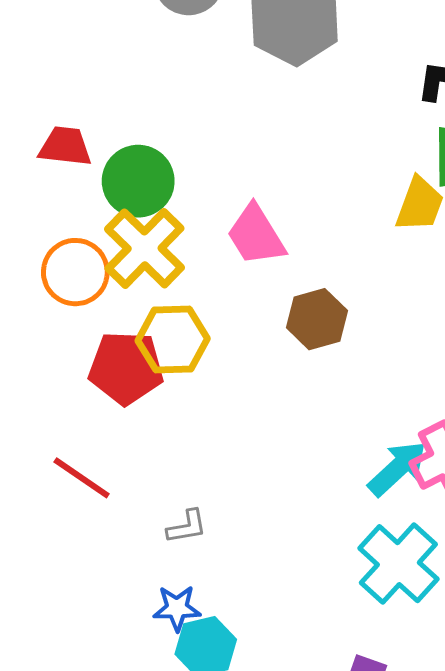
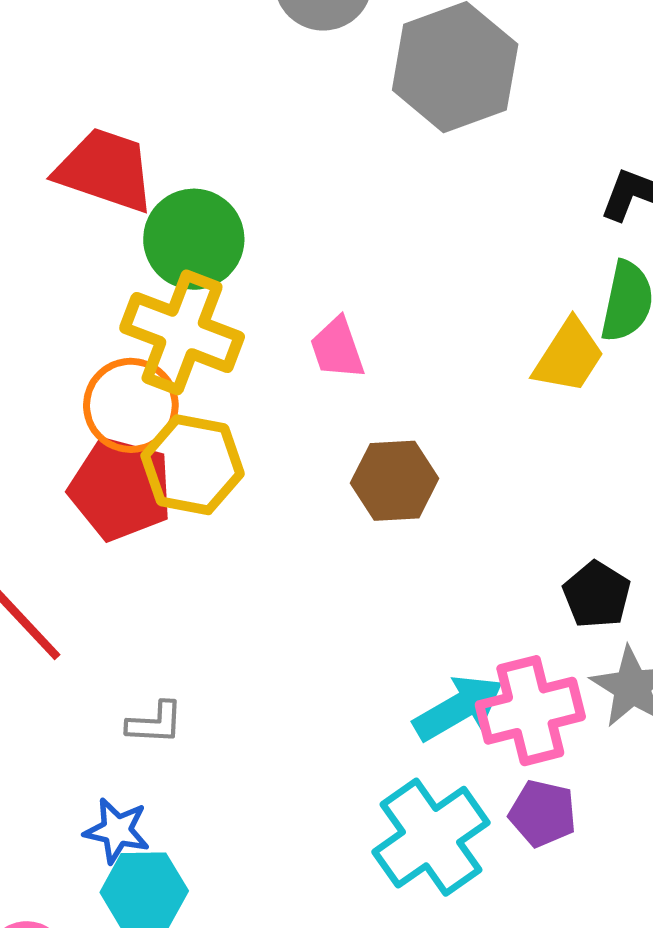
red trapezoid: (65, 146) -> (105, 170), size x1.4
pink trapezoid: (256, 235) -> (337, 348), size x0.7
yellow cross: (145, 248) -> (182, 332), turned -36
orange circle: (75, 272) -> (131, 405), moved

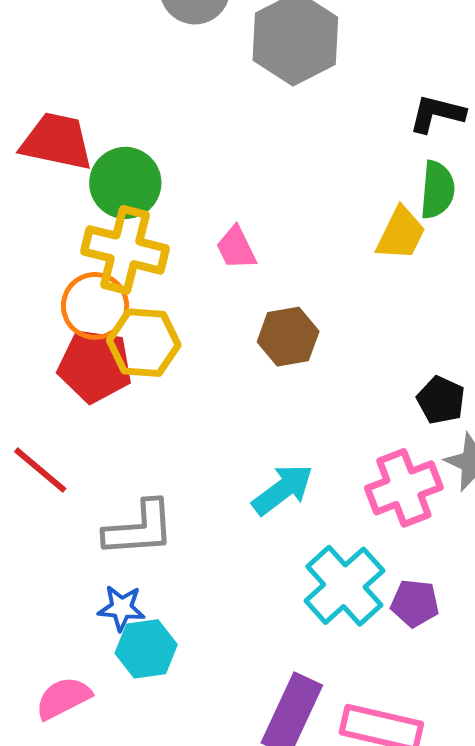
cyan arrow: (458, 708) -> (283, 490), moved
gray L-shape: (155, 723) -> (139, 529), size x1.8
purple pentagon: (543, 813) -> (415, 603), moved

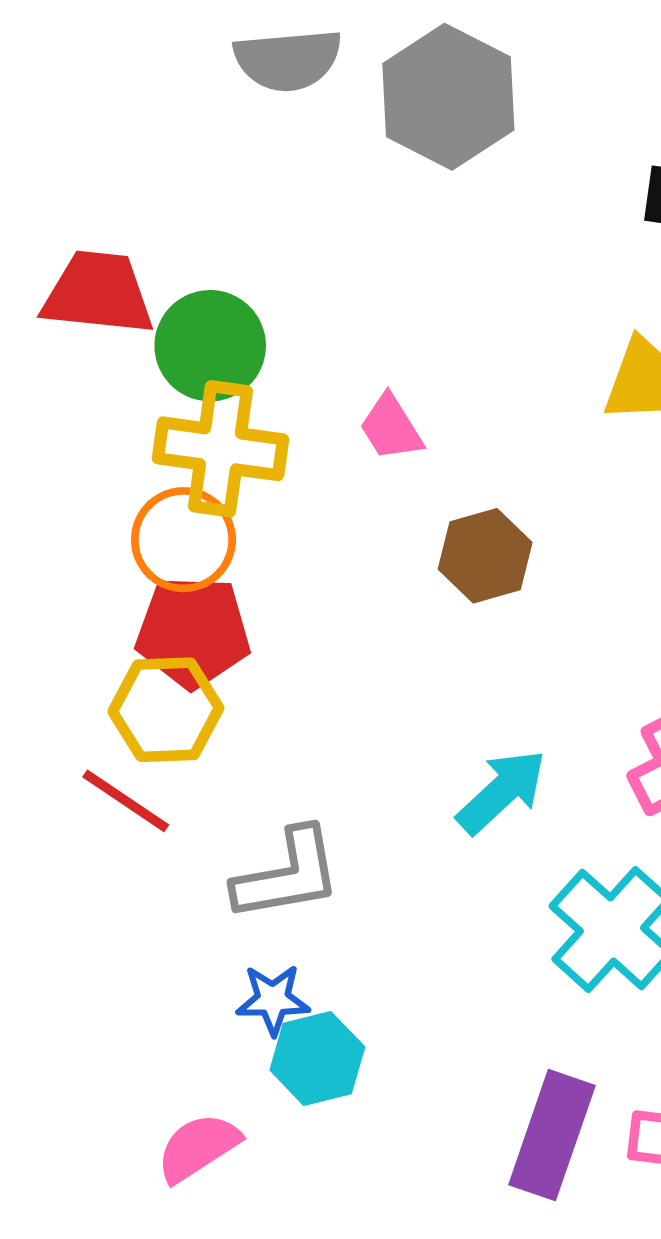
yellow hexagon: (144, 343) -> (166, 710), moved

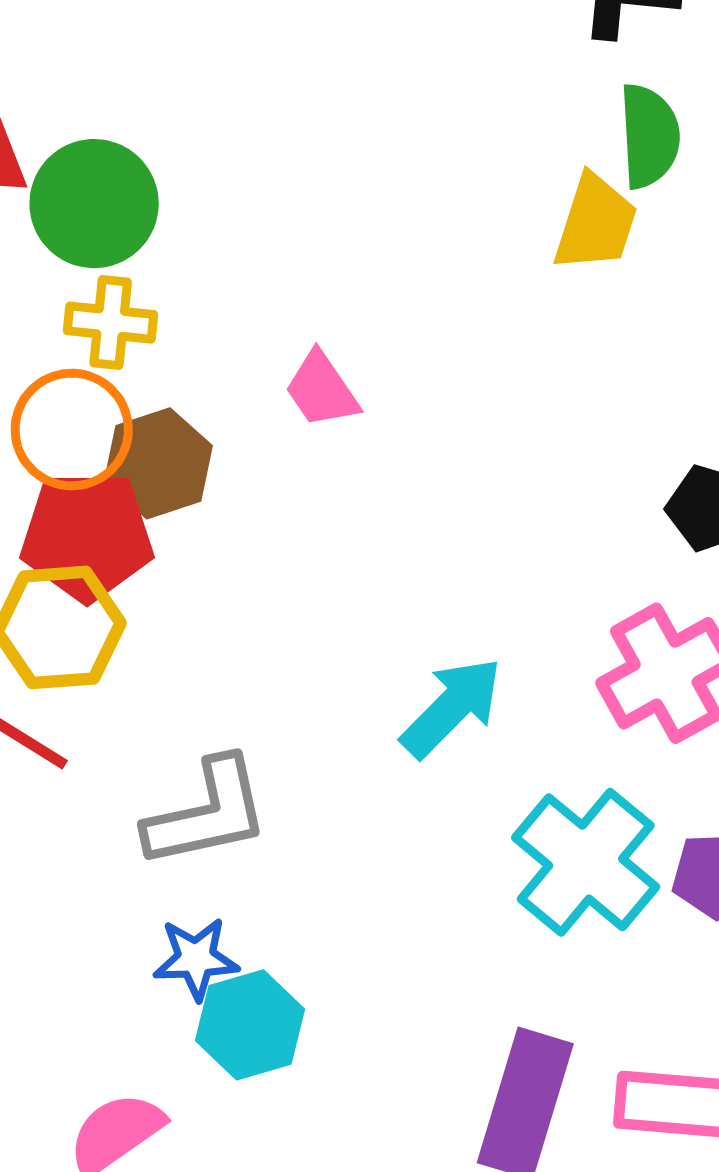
pink trapezoid: (391, 428) -> (322, 390), moved
yellow cross: (220, 449) -> (111, 323), size x0.6
brown hexagon: (485, 556) -> (158, 463), moved

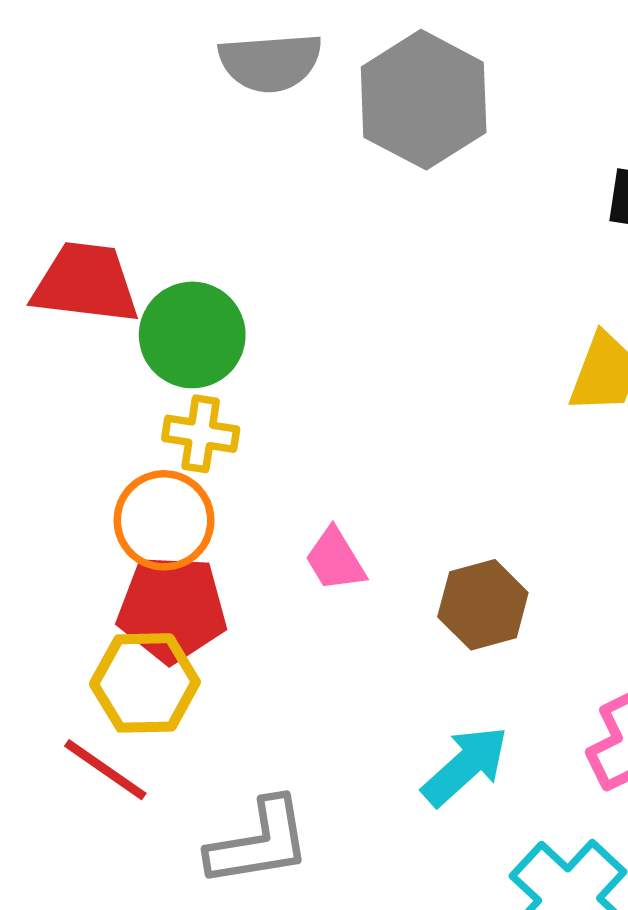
pink trapezoid: (322, 390) -> (335, 560), moved
brown hexagon: (158, 463) -> (483, 605), moved

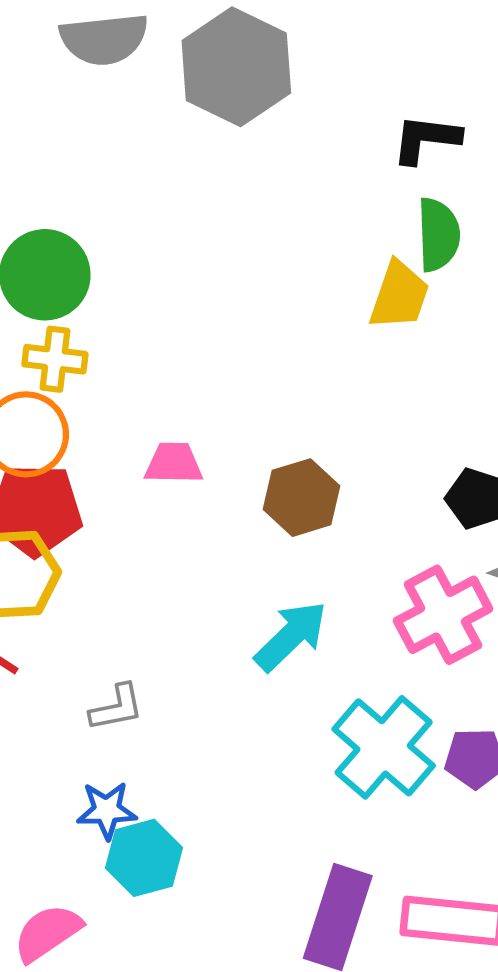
pink trapezoid: (335, 560) -> (174, 463), turned 124
gray L-shape: (259, 843) -> (117, 708), size x0.6

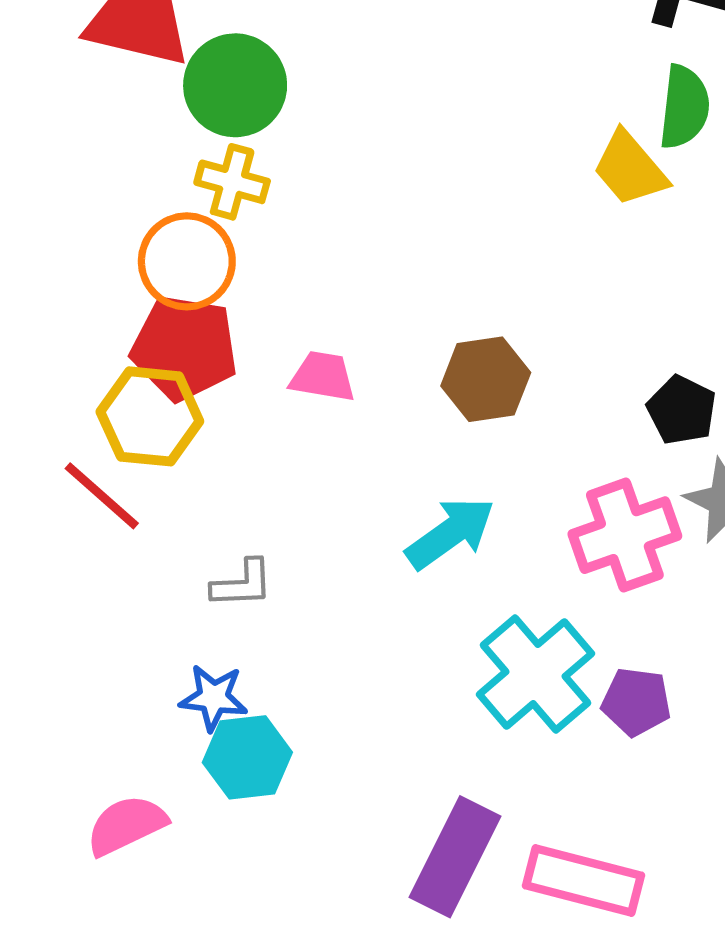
yellow trapezoid: (399, 295) -> (630, 169), turned 112
pink trapezoid: (174, 463) -> (323, 377), moved

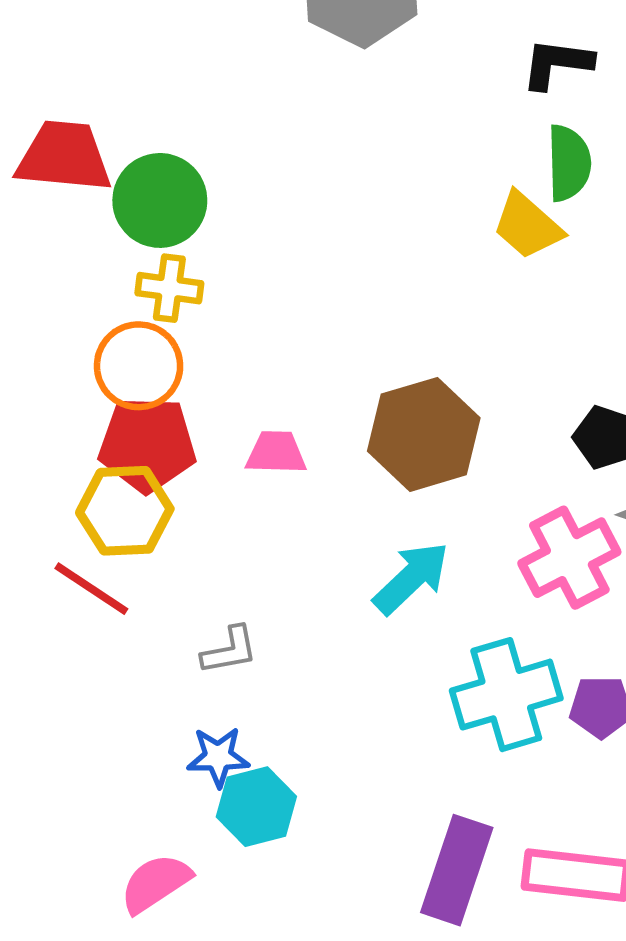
brown hexagon: (486, 379) -> (424, 434), size x1.4
cyan cross: (536, 674) -> (506, 695), turned 32

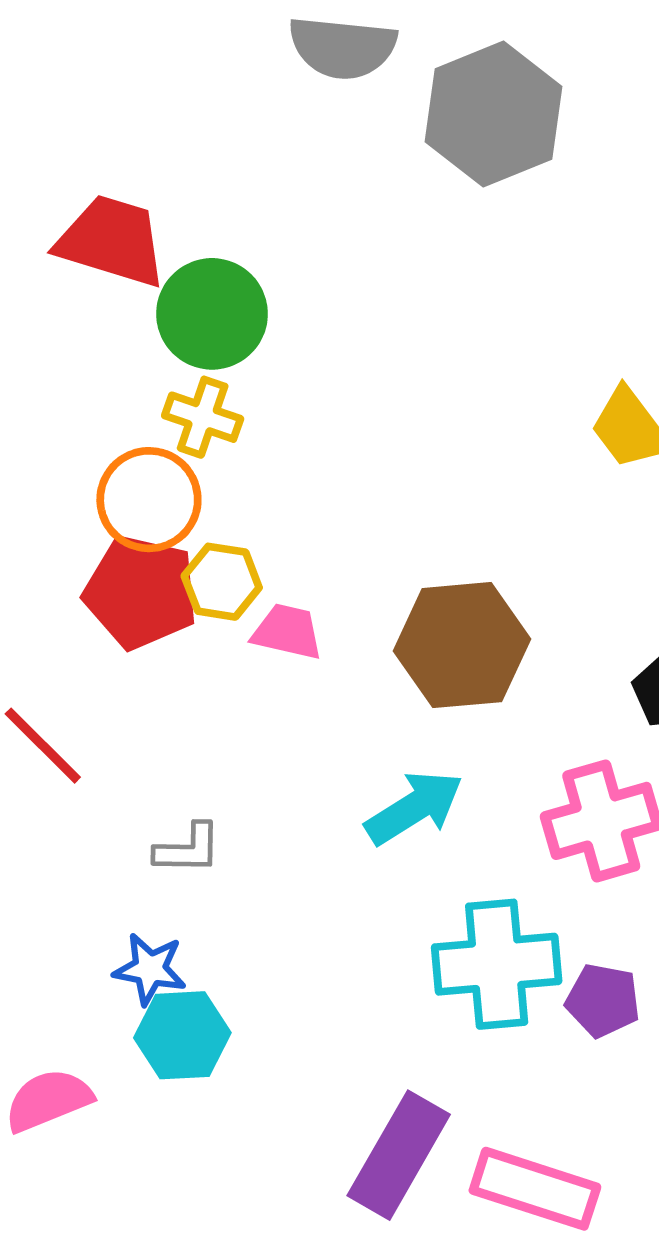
yellow hexagon: (125, 511) -> (222, 582), moved, size x0.7

